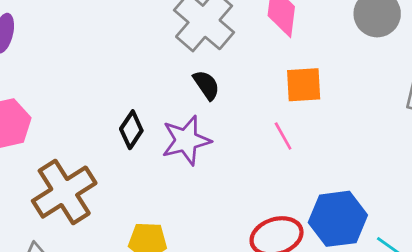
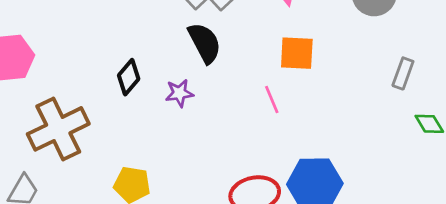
black semicircle: (206, 85) -> (205, 43), size x1.4
purple star: (186, 140) -> (179, 93), size x0.6

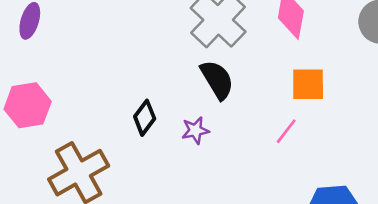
pink line: (272, 99) -> (286, 131), turned 64

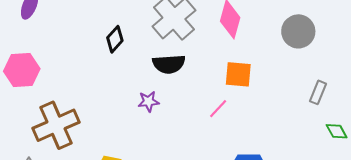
black semicircle: (217, 80) -> (169, 64), turned 112
black diamond: (145, 118) -> (115, 39), moved

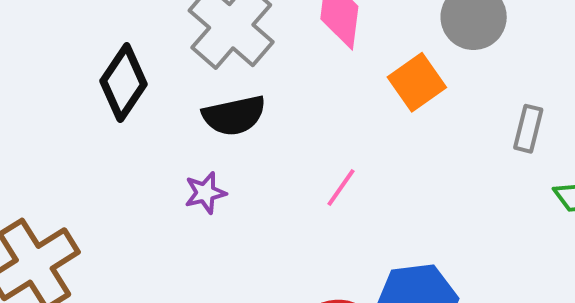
black diamond: (115, 39) -> (124, 83), size x1.4
orange square: (238, 74) -> (417, 82), moved, turned -32

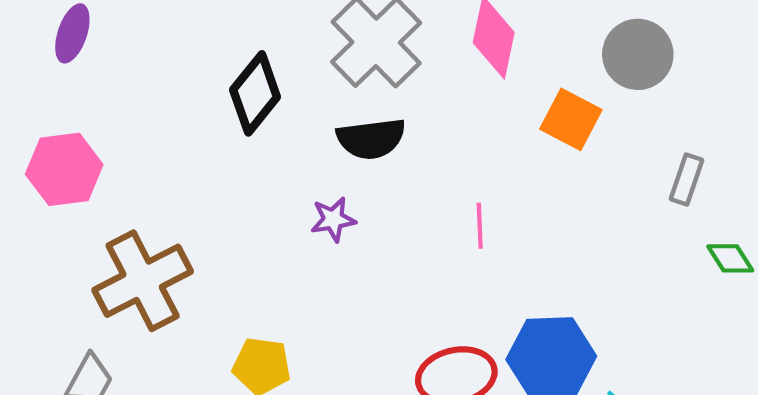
orange square: (417, 82) -> (571, 119), turned -32
pink line: (341, 187) -> (480, 226), turned -42

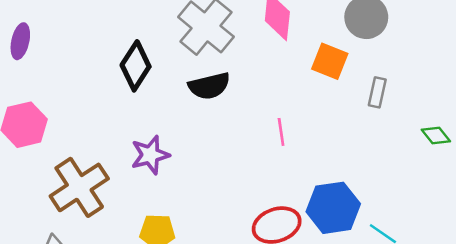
gray rectangle: (686, 179) -> (377, 92), moved
purple star: (333, 219) -> (150, 155), moved, size x1.4

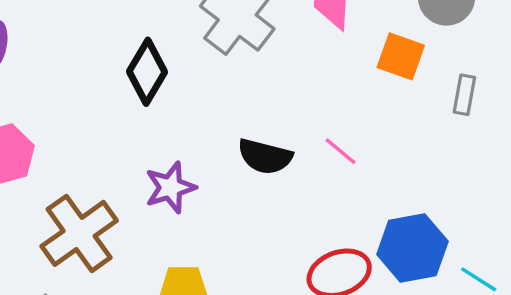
black semicircle: (209, 86) -> (265, 156), moved, turned 30
pink line: (281, 132) -> (340, 151), turned -40

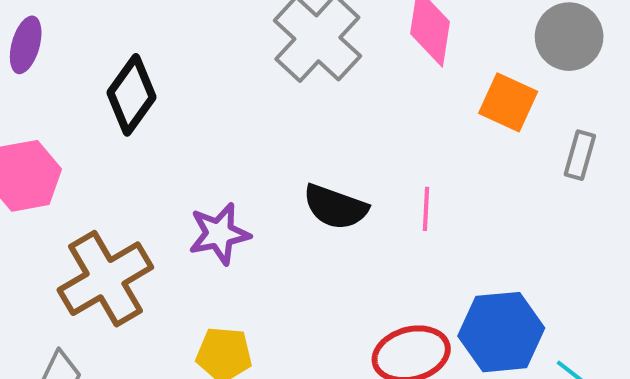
black diamond: (147, 72) -> (131, 95), moved
pink line: (340, 151) -> (426, 209), turned 48

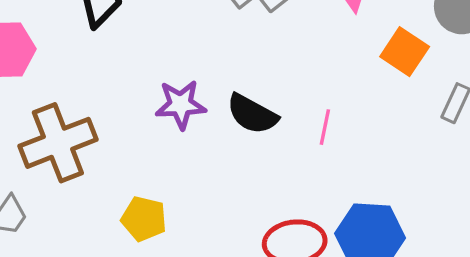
purple star: (219, 234) -> (181, 105), moved

